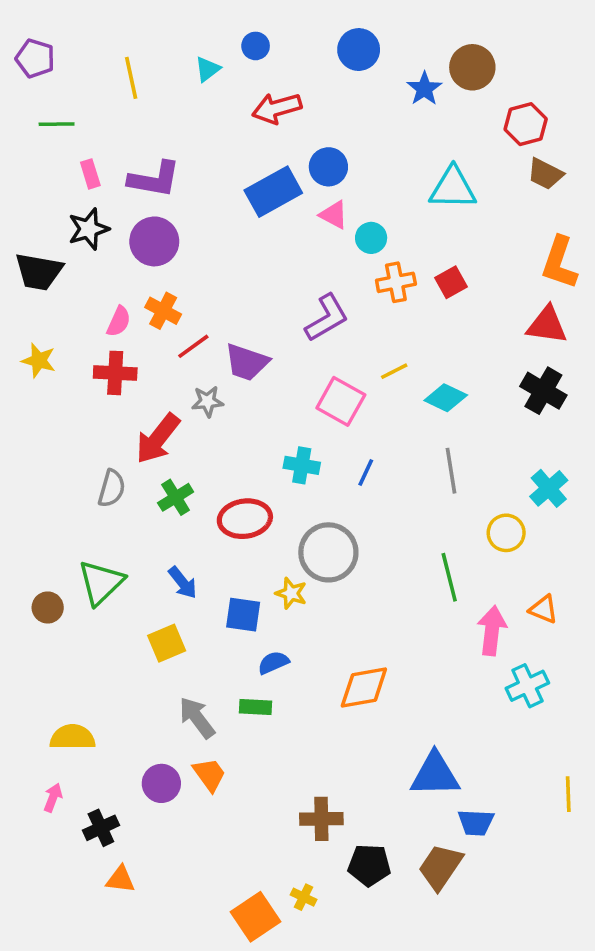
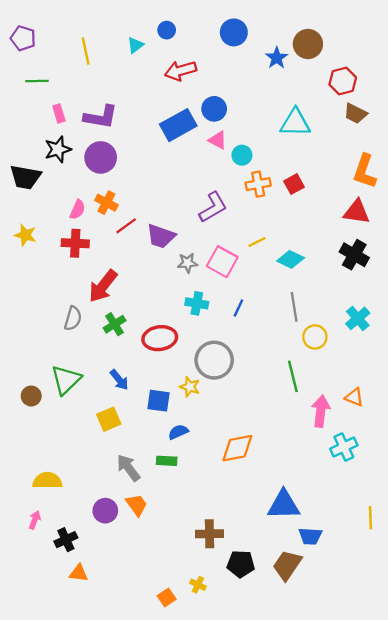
gray star: (208, 401) -> (188, 263), moved
yellow circle: (506, 533) -> (315, 337), moved
orange square: (256, 917) -> (167, 598), size x0.6

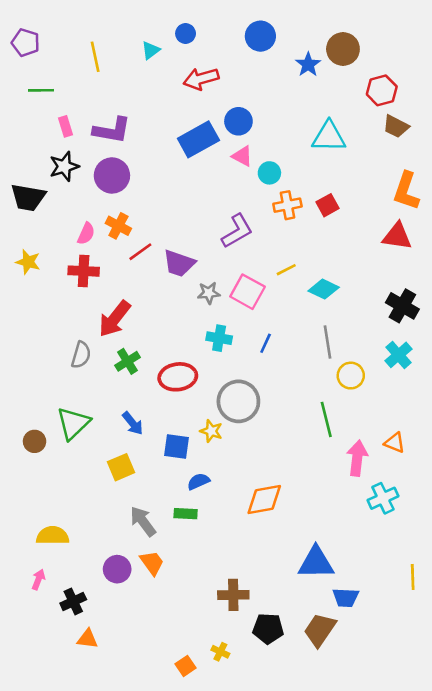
black cross: (354, 255) -> (402, 306), moved

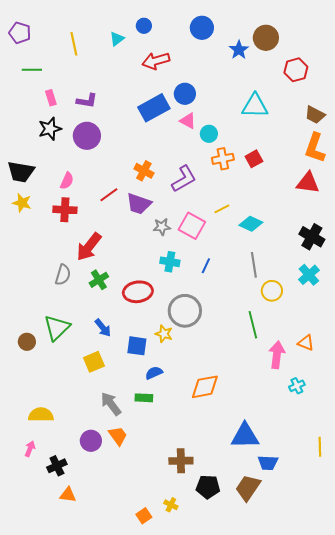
brown trapezoid: (396, 126) -> (315, 115), moved
purple L-shape: (112, 130) -> (87, 101), size x0.7
black trapezoid: (28, 197) -> (21, 172), moved
orange cross: (118, 226) -> (144, 171), moved
cyan cross: (383, 498) -> (297, 386), size x0.7

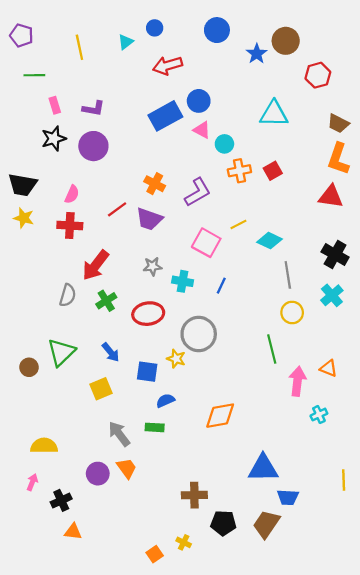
gray star: (162, 227) -> (152, 266), moved
gray line: (254, 265) -> (288, 275), moved

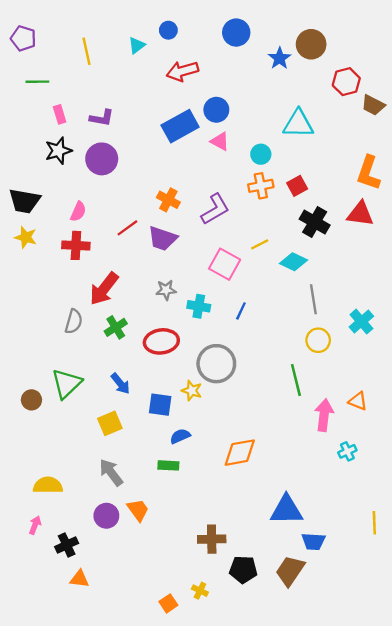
brown trapezoid: (338, 123) -> (373, 105), moved
cyan circle: (224, 144) -> (261, 154), moved
black cross: (335, 255) -> (315, 222), moved
gray arrow: (119, 434) -> (111, 472), moved

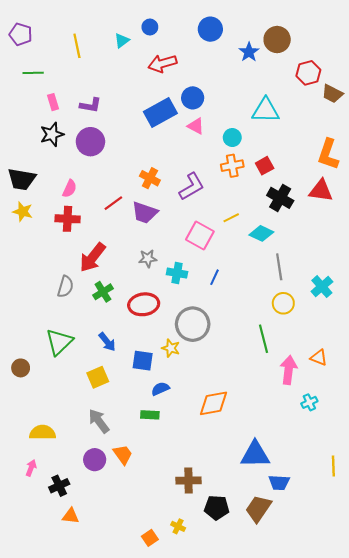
brown circle: (31, 400) -> (21, 368), moved

